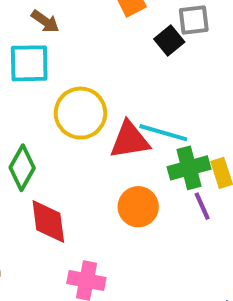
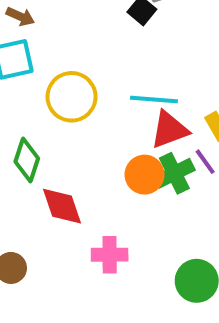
red triangle: (130, 140) -> (169, 130), moved
green cross: (189, 168) -> (174, 173), moved

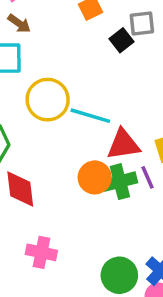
cyan line: (154, 99) -> (90, 116), moved
pink cross: (110, 255) -> (41, 252), moved

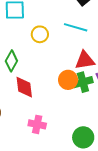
yellow circle: (48, 100) -> (40, 34), size x0.7
cyan line: (90, 116) -> (76, 27), moved

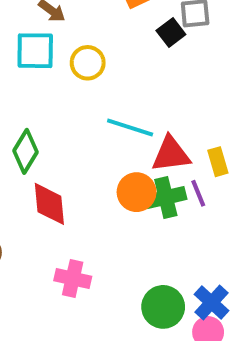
cyan line: (76, 27) -> (130, 128), moved
yellow circle: (40, 34) -> (88, 63), moved

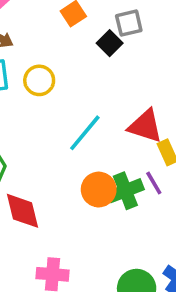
cyan line: (130, 128) -> (85, 133), turned -60
red triangle: (171, 154) -> (145, 126), moved, turned 33

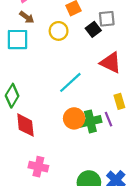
yellow circle: (39, 80) -> (59, 31), moved
red triangle: (145, 126) -> (111, 63), moved

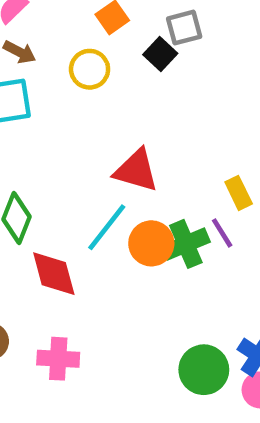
red triangle: (111, 63) -> (136, 170), moved
cyan line: (70, 82) -> (107, 227), moved
pink cross: (38, 167) -> (58, 359), moved

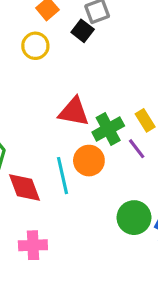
cyan line: (107, 227) -> (63, 176), moved, turned -45
green cross: (186, 244) -> (108, 129), moved
green circle: (204, 370) -> (134, 218), moved

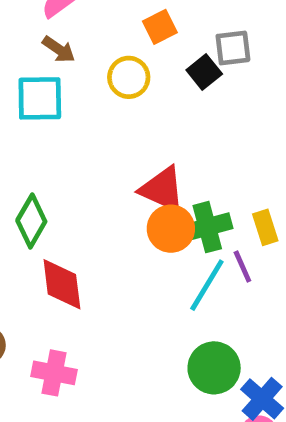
orange circle: (89, 161) -> (171, 229), moved
cyan line: (63, 176) -> (207, 285), moved, turned 30

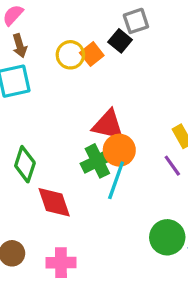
orange square: (160, 27) -> (92, 54), moved
brown arrow: (59, 49) -> (20, 46), turned 50
green cross: (207, 227) -> (97, 161), moved
cyan line: (207, 285) -> (116, 180), moved

